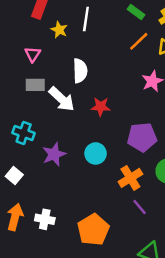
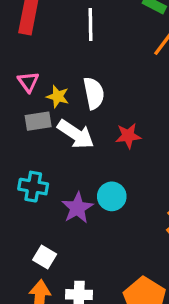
yellow star: (59, 30) -> (58, 97), moved
cyan circle: (96, 153) -> (112, 196), moved
white square: (14, 175) -> (45, 257), moved

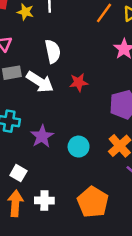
yellow star: (58, 97) -> (25, 12), moved
cyan circle: (112, 196) -> (79, 147), moved

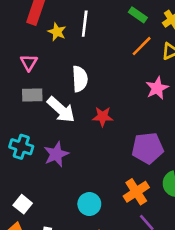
purple star: (42, 136) -> (56, 154), moved
cyan circle: (79, 147) -> (89, 204), moved

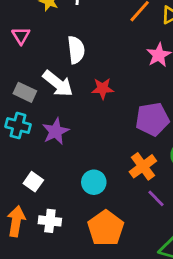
gray rectangle: (32, 95) -> (25, 92), moved, turned 30
white square: (23, 204) -> (33, 182), moved

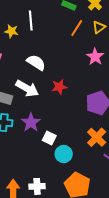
white semicircle: (76, 50) -> (36, 62), turned -42
white square: (33, 182) -> (49, 138), moved

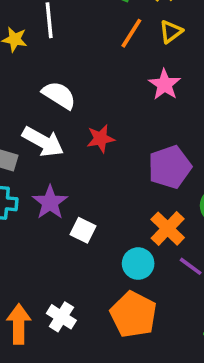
cyan circle: (64, 154) -> (138, 264), moved
white cross: (37, 186) -> (61, 317), turned 35

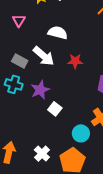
white semicircle: (59, 95) -> (58, 33), turned -30
white cross: (61, 317) -> (42, 154), moved

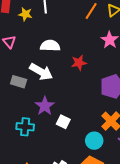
red star: (75, 61) -> (79, 63), moved
cyan cross: (14, 84) -> (25, 127), moved

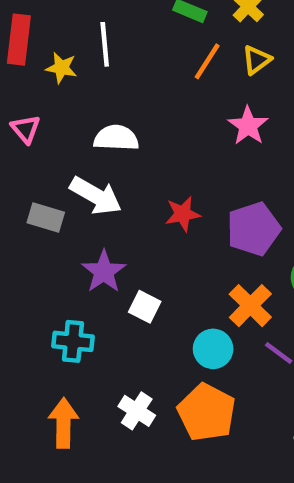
red star: (79, 63) -> (183, 214), moved
cyan cross: (25, 127) -> (73, 341), moved

